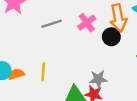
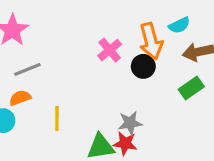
gray line: (51, 24) -> (27, 69), moved
orange semicircle: (16, 74) -> (20, 98), moved

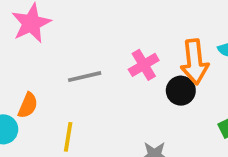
gray line: (27, 69) -> (85, 77), moved
orange semicircle: (20, 98) -> (28, 105), turned 125

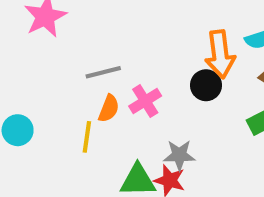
pink cross: (144, 65) -> (145, 101), moved
orange semicircle: (28, 105) -> (109, 108), moved

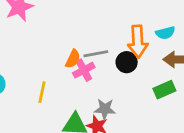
gray line: (103, 72) -> (96, 54), moved
orange semicircle: (109, 108) -> (73, 59), moved

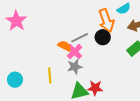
orange semicircle: (73, 59) -> (65, 46), turned -72
gray star: (105, 109) -> (75, 67), moved

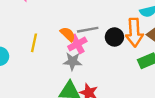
orange arrow: (106, 21) -> (134, 32), moved
yellow line: (50, 75) -> (34, 43), moved

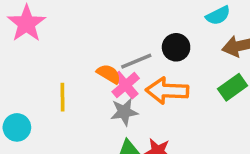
orange arrow: (134, 32) -> (167, 91), moved, turned 108
black circle: (114, 37) -> (176, 47), moved

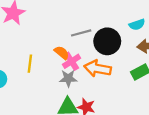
black circle: (176, 47) -> (107, 41), size x1.5
gray line: (136, 61) -> (81, 33), moved

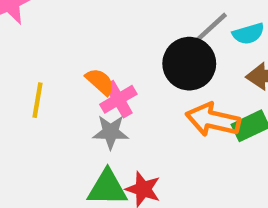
gray line: (81, 33) -> (211, 28), moved, turned -30
orange arrow: (98, 68) -> (213, 120), moved

